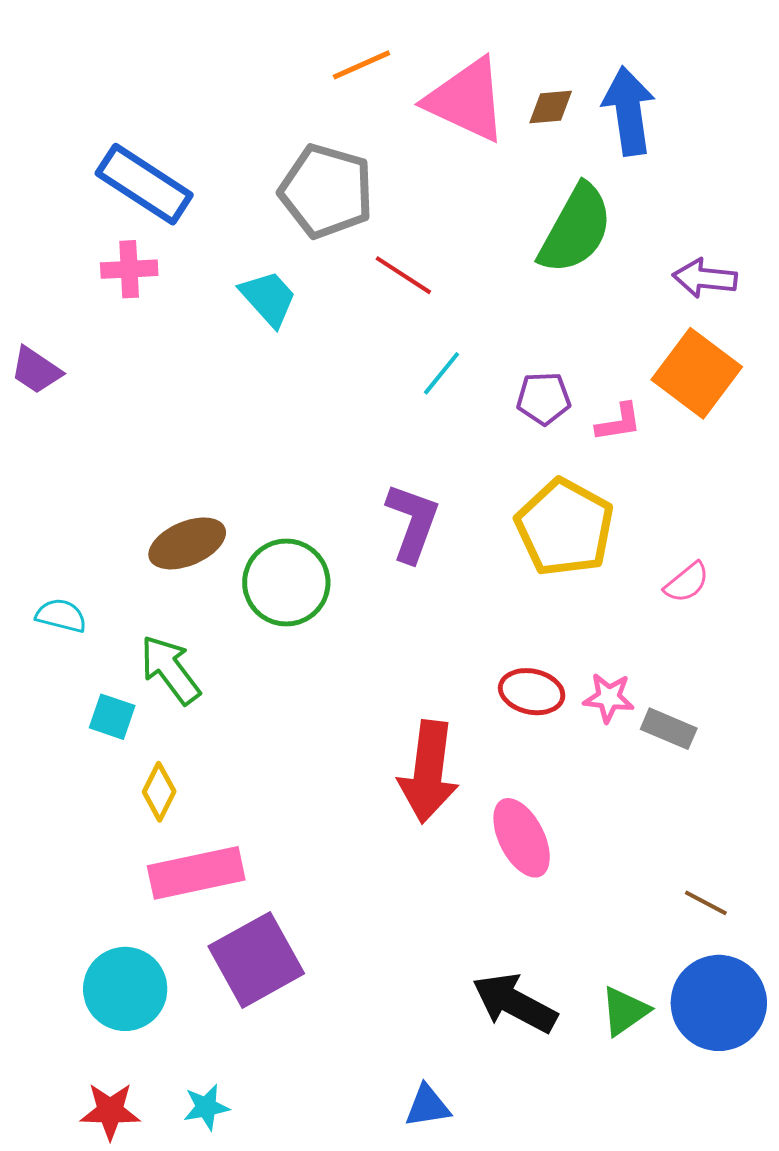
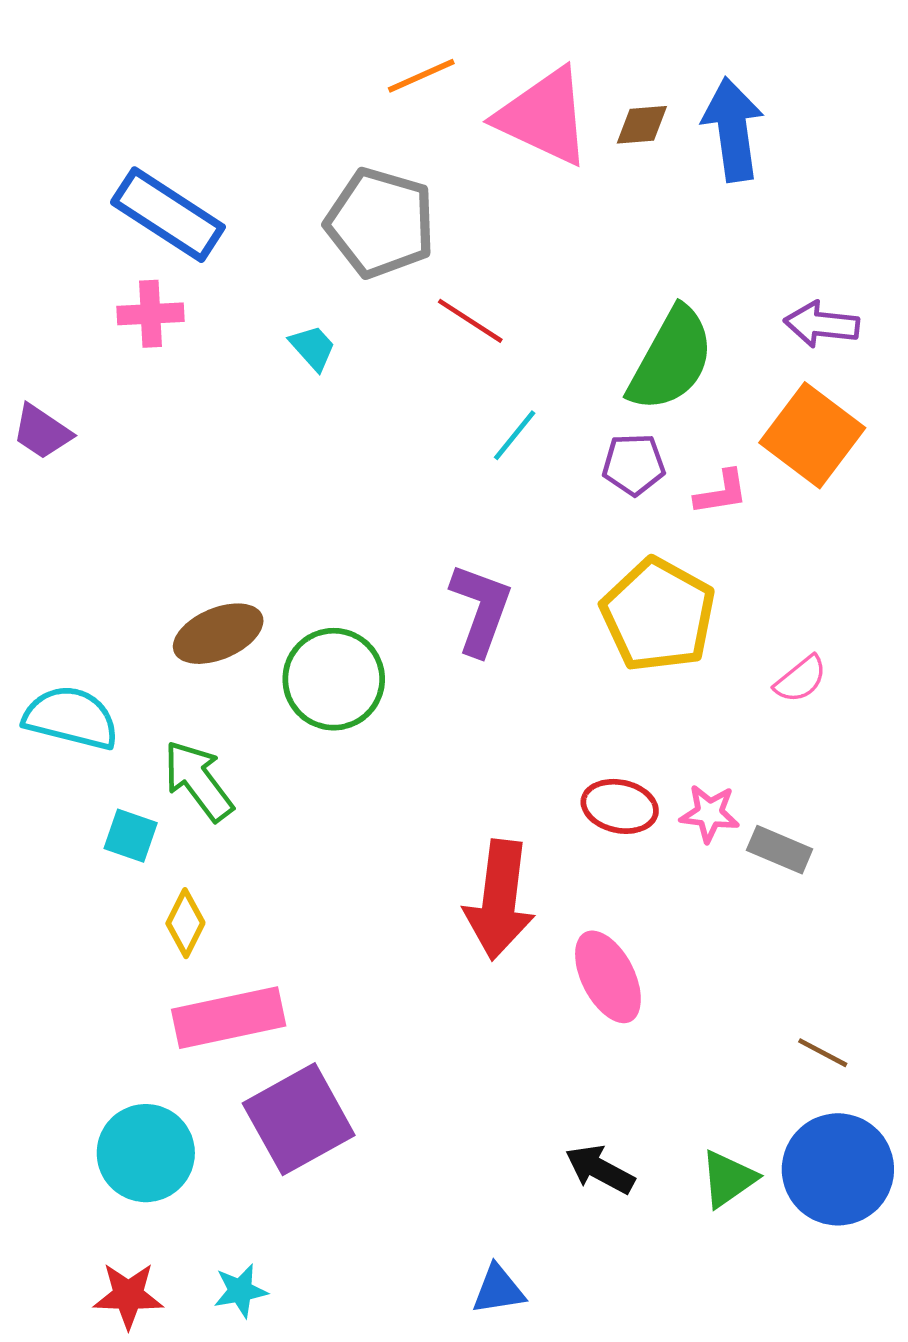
green semicircle: (576, 229) -> (671, 359), moved
cyan trapezoid: (268, 298) -> (313, 348), size x0.7
cyan semicircle: (61, 616) -> (71, 718), size x1.6
black arrow: (515, 1003) -> (600, 1169), size x0.7

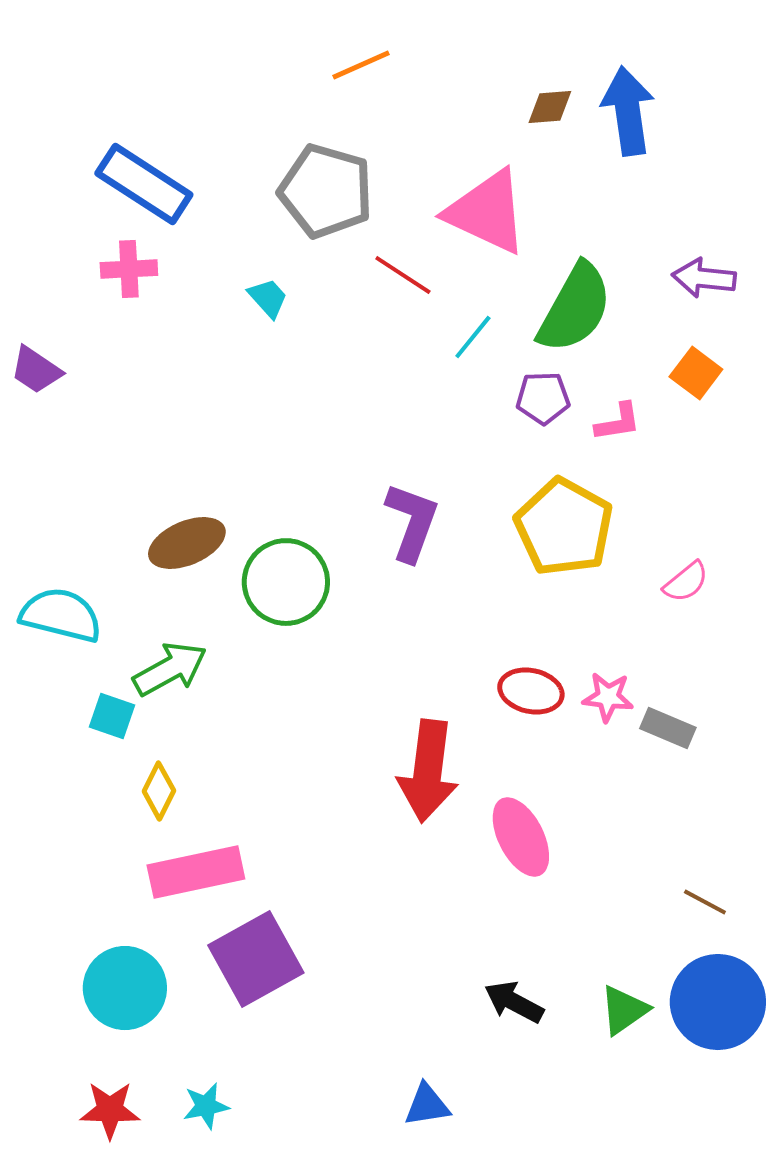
pink triangle: (544, 117) -> (487, 212), moved
cyan line: (515, 435) -> (473, 337), moved
orange square: (812, 435) -> (696, 373), size x0.6
green arrow: (198, 781) -> (170, 669), turned 98

